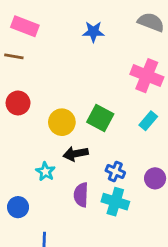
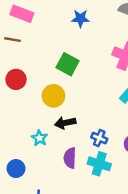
green square: (100, 118) -> (68, 64), moved

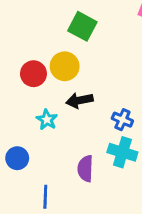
red circle: (16, 79) -> (33, 74), moved
purple semicircle: (70, 158) -> (85, 169), moved

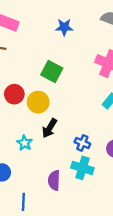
red circle: (33, 74) -> (14, 94), moved
black arrow: (79, 100) -> (49, 128), turned -48

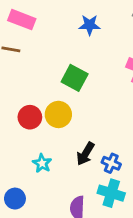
red circle: (14, 94) -> (30, 117), moved
black arrow: (49, 128) -> (85, 154), moved

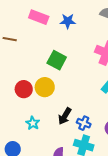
pink rectangle: (22, 20) -> (39, 17), moved

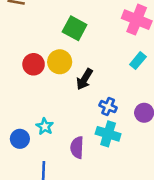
black arrow: (65, 116) -> (84, 79), moved
cyan star: (33, 123) -> (45, 126), moved

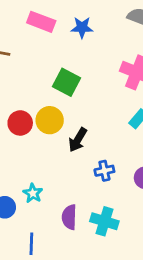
blue cross: (108, 107) -> (104, 171), turned -35
cyan cross: (108, 134) -> (104, 221), moved

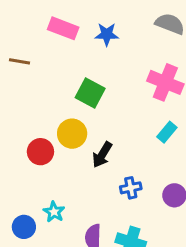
red circle: (20, 123) -> (40, 152), moved

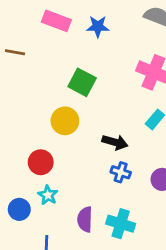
red circle: (40, 152) -> (41, 162), moved
black arrow: (102, 155) -> (115, 142), moved, turned -105
blue cross: (131, 188) -> (121, 172), turned 30

